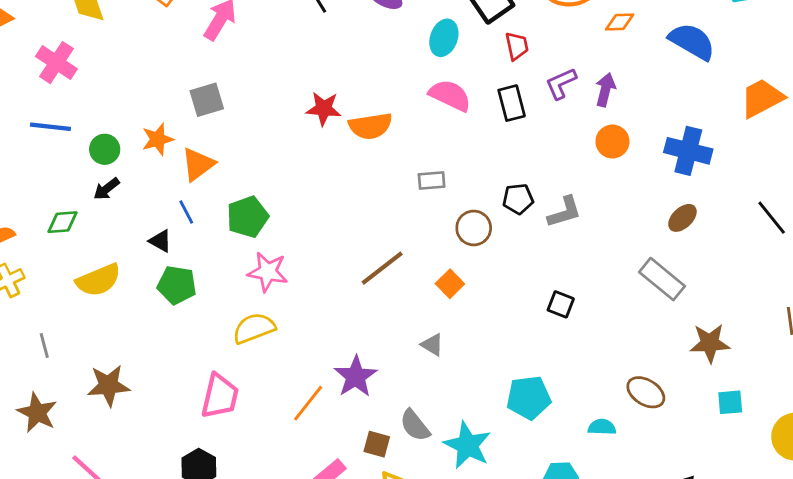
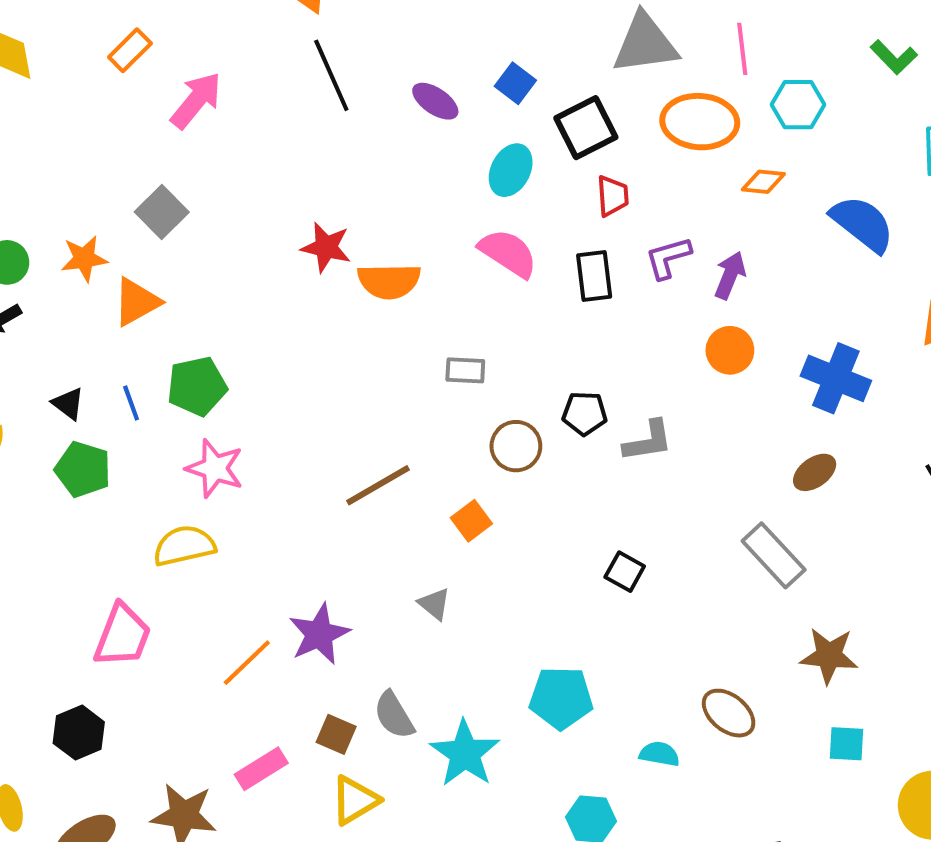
gray square: (207, 100) -> (162, 212), turned -36
blue line: (186, 212) -> (131, 403), moved

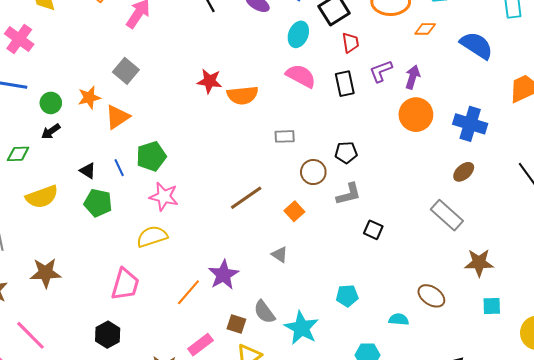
orange circle: (730, 350) -> (416, 115), size x1.4
gray L-shape: (648, 441) -> (349, 194), moved
cyan pentagon: (561, 698) -> (347, 296), size x0.7

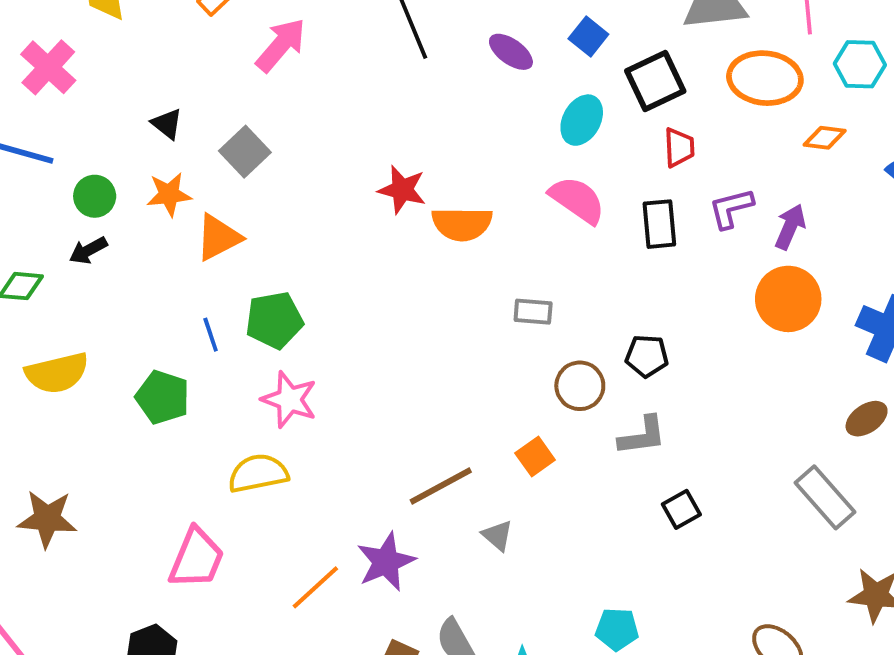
black triangle: (88, 171) -> (167, 124), moved
brown line: (246, 198) -> (441, 486), moved
black square: (373, 230) -> (681, 509), turned 30

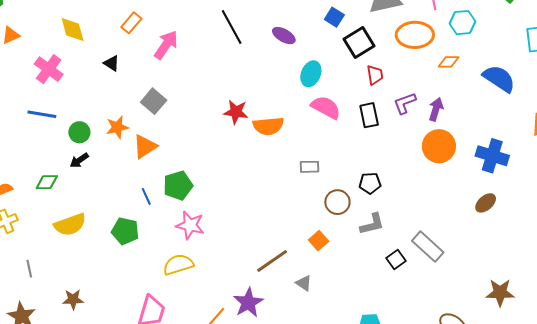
blue square: (588, 37) -> (334, 17), moved
cyan ellipse: (582, 120) -> (311, 74), moved
black triangle: (167, 124) -> (112, 63), moved
gray rectangle: (825, 497) -> (428, 247), moved
brown star: (47, 519) -> (73, 300), size x0.7

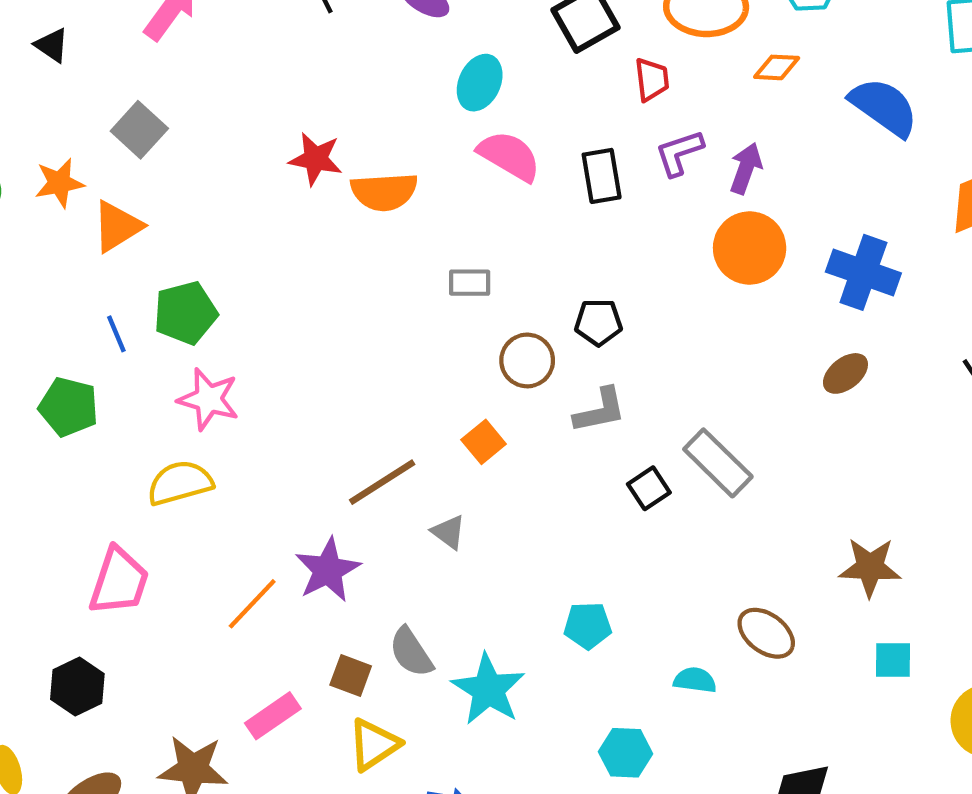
red trapezoid: (375, 75) -> (652, 80), moved

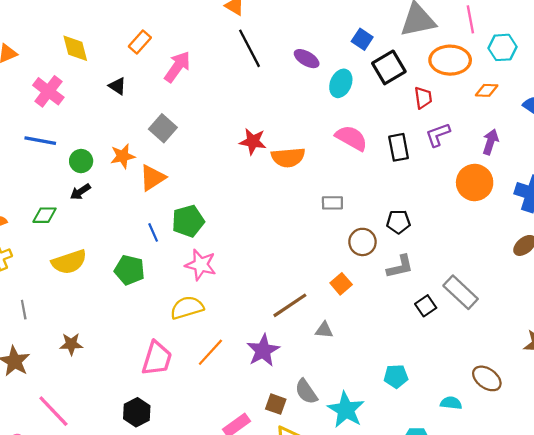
cyan ellipse: (480, 83) -> (341, 83), moved
purple arrow: (746, 168) -> (491, 142), moved
gray triangle: (449, 532) -> (324, 330), turned -30
orange line: (252, 604) -> (210, 352), moved

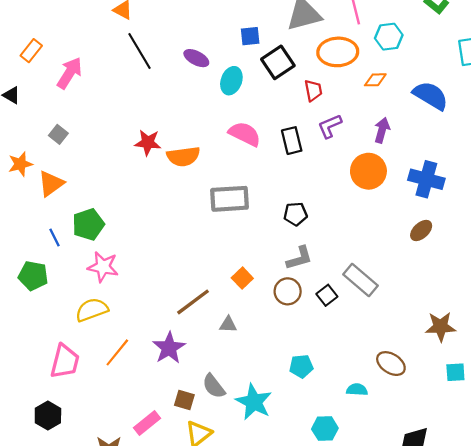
blue square: (362, 39) -> (250, 36), turned -36
gray square: (163, 128) -> (58, 134), size x0.7
gray rectangle: (332, 203) -> (229, 199), size x1.8
brown circle: (362, 242) -> (288, 291), moved

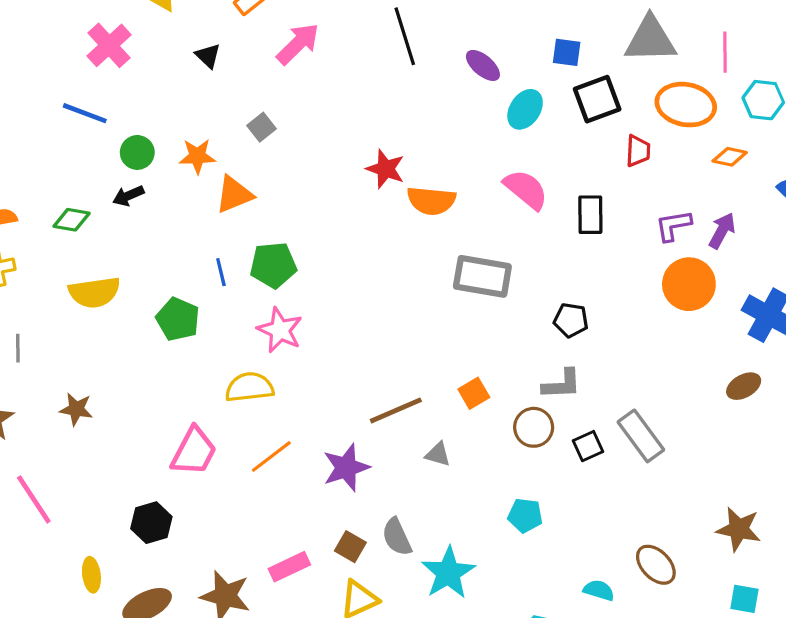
purple L-shape: (330, 126) -> (673, 226), moved
cyan pentagon: (301, 366) -> (525, 515), moved

